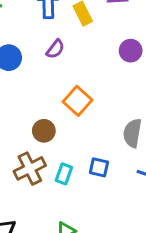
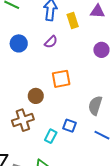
orange square: (77, 101) -> (61, 79), turned 30
cyan rectangle: (64, 174) -> (51, 136), moved

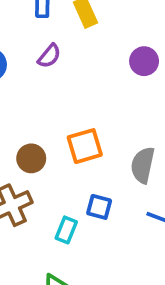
orange square: (61, 79) -> (85, 146), moved

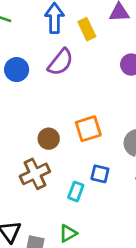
purple semicircle: (49, 56) -> (61, 62), size x1.5

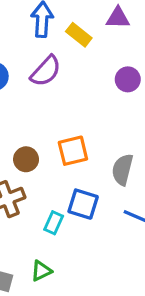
yellow rectangle: (87, 29) -> (79, 35), turned -30
blue square: (100, 174) -> (83, 204), size x1.4

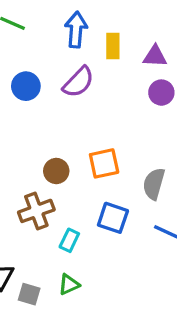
purple triangle: (118, 18) -> (155, 56), moved
yellow rectangle: (79, 35) -> (113, 46), turned 50
cyan rectangle: (54, 223) -> (69, 240), moved

